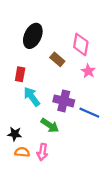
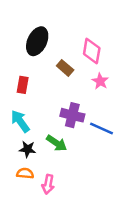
cyan arrow: (32, 97) -> (20, 121), moved
black star: (15, 134) -> (27, 149), moved
pink arrow: (42, 152) -> (48, 184), moved

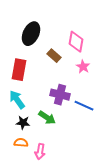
red rectangle: (23, 85) -> (19, 70), size x1.5

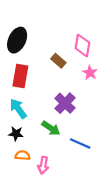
black ellipse: (31, 34) -> (17, 40), moved
purple cross: (60, 95) -> (65, 103), turned 30
blue line: (84, 106) -> (80, 143), moved
black star: (23, 123) -> (16, 134), moved

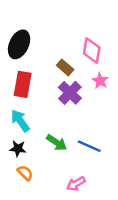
purple cross: (65, 103) -> (70, 93), moved
blue line: (80, 143) -> (89, 146), moved
orange semicircle: (23, 155) -> (25, 173), turned 40
pink arrow: (43, 165) -> (76, 184), moved, turned 49

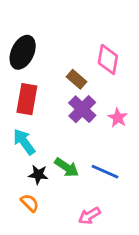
pink star: (100, 81) -> (118, 118), moved
black star: (18, 149) -> (38, 175), moved

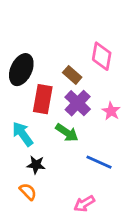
black ellipse: (23, 52) -> (21, 70), moved
red rectangle: (27, 99) -> (43, 99), moved
green arrow: (67, 167) -> (67, 133), moved

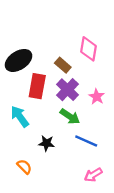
black ellipse: (21, 70) -> (19, 60), turned 32
green arrow: (67, 133) -> (70, 116), moved
black star: (36, 165) -> (47, 143), moved
pink arrow: (84, 204) -> (93, 175), moved

